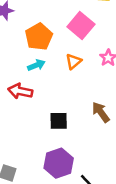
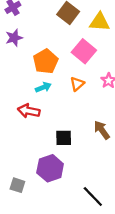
purple hexagon: (59, 163) -> (50, 168), moved

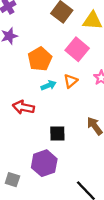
cyan arrow: (43, 87) -> (49, 85), moved

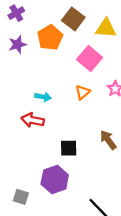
orange pentagon: (40, 59) -> (50, 38), moved
cyan arrow: (49, 85) -> (43, 97), moved, turned 32

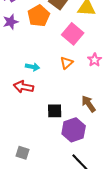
purple hexagon: (55, 179) -> (74, 130), moved
gray square: (21, 197) -> (23, 153), moved

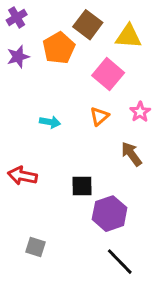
red arrow: (24, 87) -> (22, 176), moved
brown arrow: (89, 104) -> (131, 154), moved

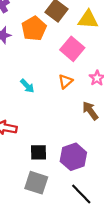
cyan arrow: (50, 122) -> (27, 86), turned 35
black square: (82, 186) -> (38, 152), moved
gray square: (35, 247) -> (36, 183), moved, size x1.5

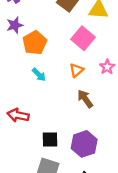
orange pentagon: (34, 29) -> (35, 43), moved
brown arrow: (90, 111) -> (85, 99), moved

